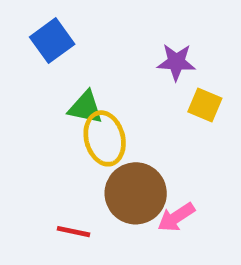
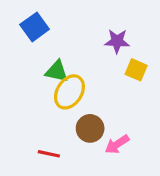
yellow ellipse: (105, 138) -> (69, 92), turned 48
brown circle: (136, 193) -> (90, 128), size x0.7

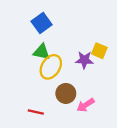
blue square: (35, 27) -> (42, 23), moved
purple star: (117, 41) -> (84, 60), moved

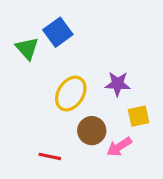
yellow square: (99, 51) -> (139, 116), moved, turned -35
green triangle: (42, 52) -> (27, 48), moved, turned 36

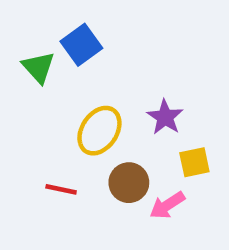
purple star: (118, 84) -> (165, 117), turned 30
red line: (50, 156) -> (61, 189), moved

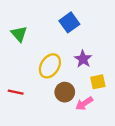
blue square: (81, 45) -> (69, 22), moved
red line: (61, 189) -> (16, 92), moved

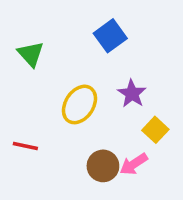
yellow square: (98, 82) -> (155, 130), turned -35
brown circle: (65, 92) -> (103, 166), moved

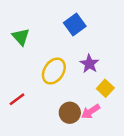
red line: (25, 146) -> (17, 99), turned -49

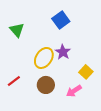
purple star: (89, 64) -> (63, 52), moved
brown circle: (70, 113) -> (46, 85), moved

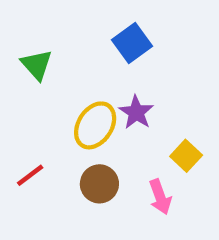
pink arrow: (74, 91) -> (160, 197), turned -77

